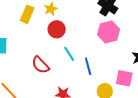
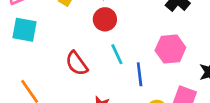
pink hexagon: (108, 32) -> (170, 49), moved

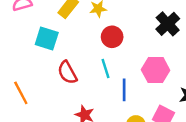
red circle: (105, 19) -> (112, 37), moved
cyan square: (24, 30) -> (47, 38), moved

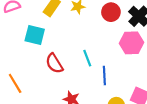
red circle: (112, 37) -> (111, 12), moved
pink hexagon: (156, 70) -> (132, 43), moved

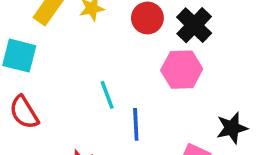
red semicircle: (54, 63) -> (24, 112), moved

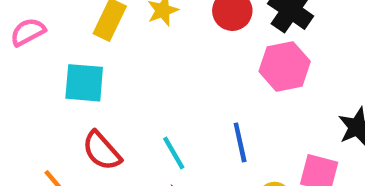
cyan line: (107, 95) -> (174, 153), moved

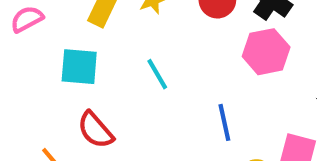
cyan line: (174, 153) -> (157, 74), moved

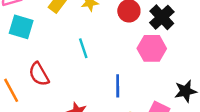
cyan square: (79, 67) -> (21, 27), moved

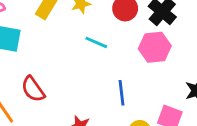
cyan line: (83, 48) -> (96, 42), moved, turned -42

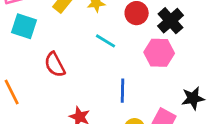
red semicircle: (33, 89) -> (55, 65), moved

